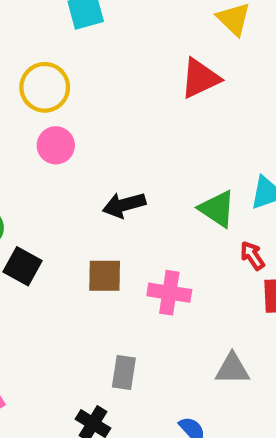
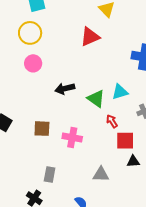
yellow circle: (45, 87) -> (30, 33), moved
pink circle: (56, 145) -> (33, 63), moved
black arrow: (124, 205) -> (65, 89), moved

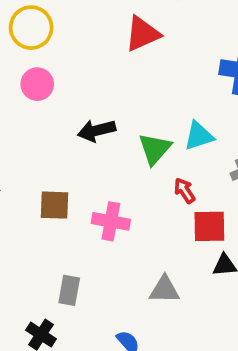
green triangle: (96, 99) -> (155, 149), turned 36

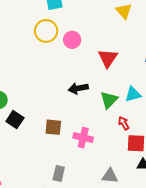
red triangle: (143, 34) -> (108, 58), moved, turned -35
pink circle: (37, 84) -> (72, 40), moved

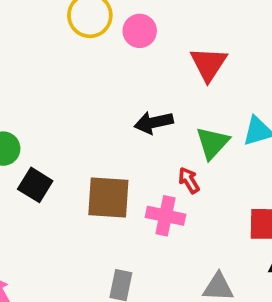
red arrow: (124, 123) -> (189, 180), moved
brown square: (53, 127) -> (108, 197), size x1.4

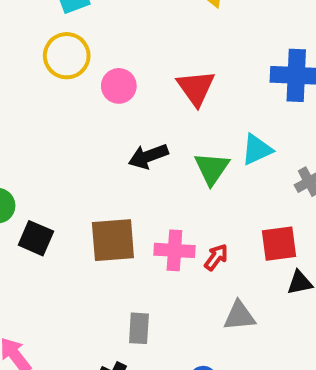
pink circle: (140, 31) -> (119, 86), moved
red arrow: (189, 180) -> (216, 257), moved, turned 76

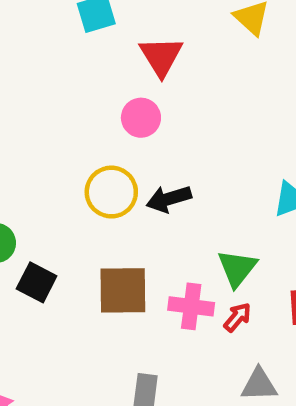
yellow circle: (67, 56) -> (111, 192), moved
red triangle: (196, 88) -> (161, 56), moved
green triangle: (212, 168) -> (237, 268), moved

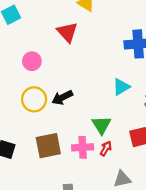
red triangle: (161, 56) -> (67, 32), moved
pink circle: (141, 118) -> (32, 61), moved

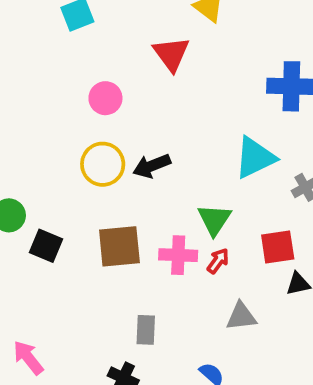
cyan triangle: (121, 87) -> (255, 158), size x1.4

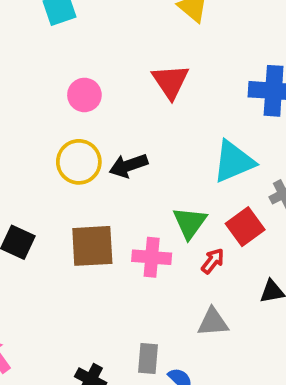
red triangle: (171, 54) -> (170, 81), moved
red square: (278, 247) -> (245, 227), moved, turned -30
red arrow: (218, 261) -> (213, 261), moved
gray rectangle: (146, 330) -> (148, 359), moved

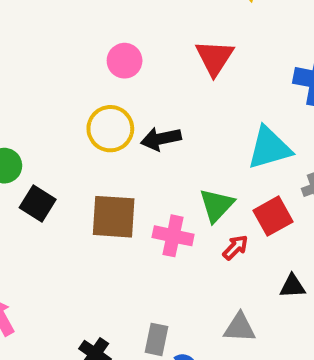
gray triangle: (213, 322) -> (240, 328), moved

